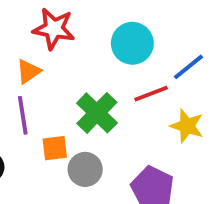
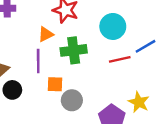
green cross: (97, 113) -> (74, 50), moved, turned 30
yellow star: (187, 126) -> (139, 102), moved

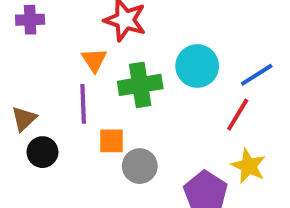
cyan circle: (113, 26) -> (197, 66), moved
orange triangle: (46, 34) -> (94, 60), turned -35
red line: (120, 59) -> (238, 115), moved, turned -45

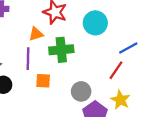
orange triangle: (94, 60) -> (36, 34), turned 42
cyan circle: (197, 66) -> (95, 23), moved
gray circle: (140, 166) -> (81, 91), moved

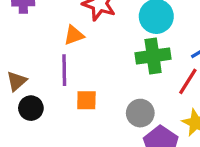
green cross: (61, 50) -> (153, 56), moved

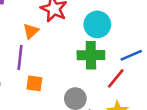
orange triangle: (74, 35) -> (31, 31), turned -30

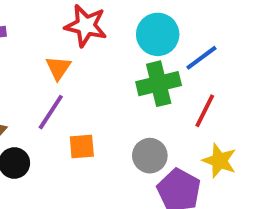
blue line: (131, 55) -> (201, 58), moved
purple line: (20, 58) -> (51, 112), turned 40

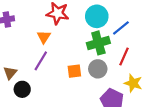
orange square: (82, 147) -> (74, 71), moved
gray circle: (150, 156) -> (98, 69), moved

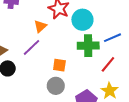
cyan circle: (97, 16) -> (82, 20), moved
gray circle: (98, 69) -> (56, 86), moved

